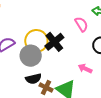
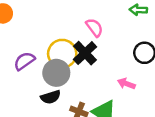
pink semicircle: (81, 24) -> (94, 27), moved
black semicircle: (33, 79) -> (51, 97), moved

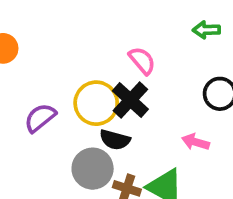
gray circle: (56, 73) -> (93, 169), moved
black semicircle: (51, 97) -> (115, 140), moved, turned 36

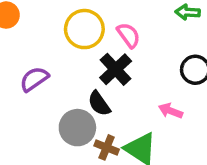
yellow circle: (96, 103) -> (84, 29), moved
black semicircle: (115, 140) -> (99, 103), turned 36

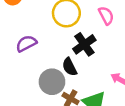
pink semicircle: (129, 35) -> (106, 15), moved

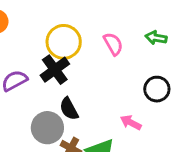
black cross: (84, 44) -> (55, 70), moved

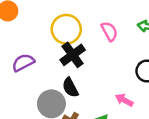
black cross: (55, 70) -> (73, 55), moved

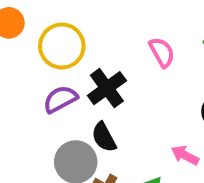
yellow circle: (66, 29) -> (62, 46), moved
purple semicircle: (23, 63) -> (60, 99), moved

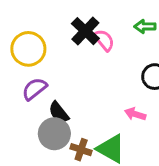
black cross: (107, 88) -> (85, 31), moved
black semicircle: (104, 137) -> (59, 112), moved

